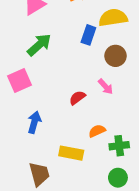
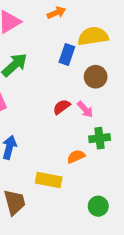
red semicircle: (77, 98) -> (62, 107), moved
green cross: (119, 146) -> (100, 138), moved

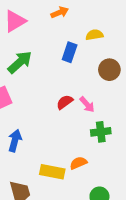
yellow semicircle: (93, 36) -> (94, 35), size x0.6
brown circle: (96, 77) -> (109, 70), moved
orange semicircle: (76, 156) -> (78, 163), moved

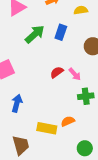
yellow semicircle: (94, 35) -> (81, 10), moved
green arrow: (20, 62) -> (35, 34), moved

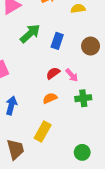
blue rectangle: (61, 32) -> (57, 41), moved
orange semicircle: (68, 121) -> (50, 98), moved
yellow rectangle: (47, 128) -> (43, 132), turned -72

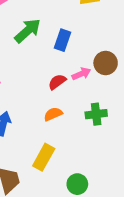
brown circle: (91, 46) -> (106, 63), moved
pink arrow: (72, 75) -> (81, 74), moved, turned -72
green circle: (82, 152) -> (77, 184), moved

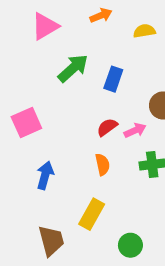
pink arrow: (81, 74) -> (135, 130), moved
orange semicircle: (53, 114) -> (102, 164), turned 102

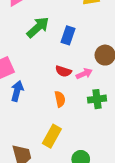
red semicircle: (107, 127) -> (63, 71), turned -126
blue arrow: (45, 175) -> (17, 91), moved

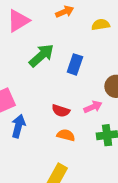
red semicircle: (63, 71) -> (61, 111), moved
orange semicircle: (60, 99) -> (66, 135), turned -63

